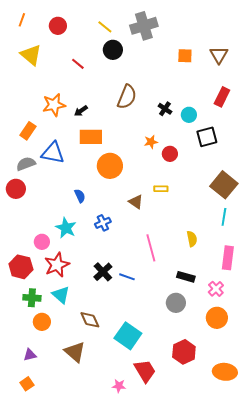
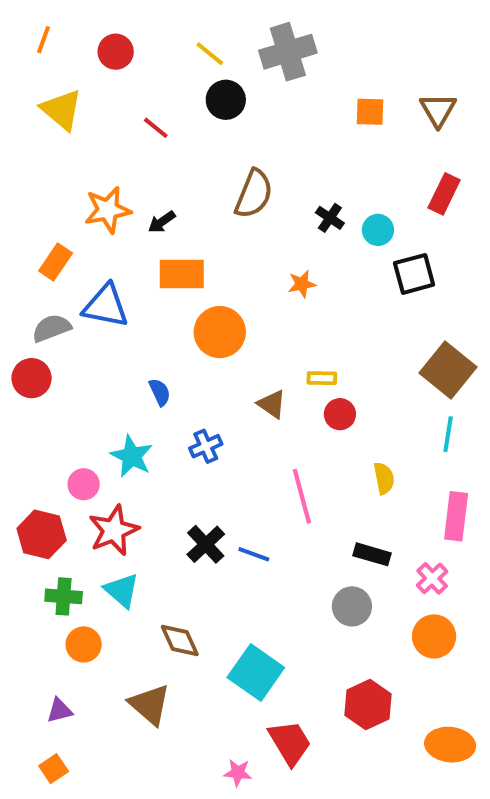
red circle: (170, 154) -> (340, 414), moved

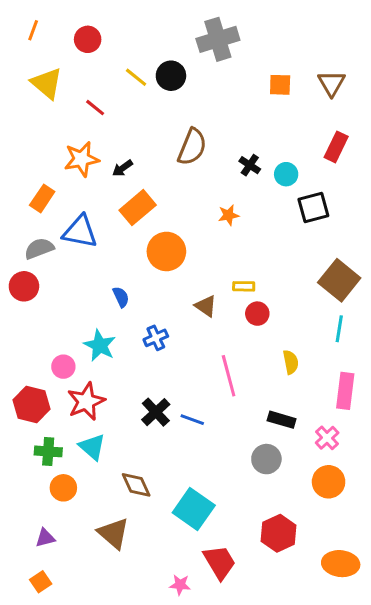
yellow line: (210, 54) -> (136, 77), moved
red line: (156, 128) -> (95, 108), moved
orange rectangle: (182, 274) -> (138, 208), turned -40

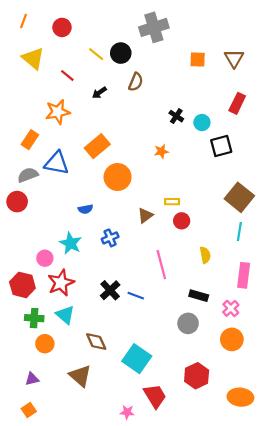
brown semicircle: (192, 147) -> (136, 82), moved, size x0.7
black arrow: (122, 168) -> (99, 93), moved
blue semicircle: (121, 297) -> (85, 209), turned 104
brown triangle: (206, 306) -> (145, 215), turned 49

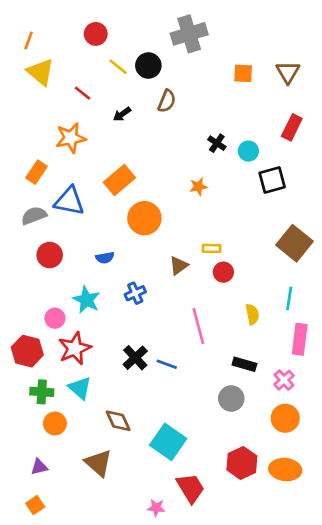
orange line: (24, 21) -> (29, 41), moved
red circle: (62, 27) -> (96, 34), moved
red circle: (17, 202) -> (50, 255), moved
cyan line: (239, 232) -> (289, 298), moved
orange ellipse: (240, 397) -> (285, 470), moved

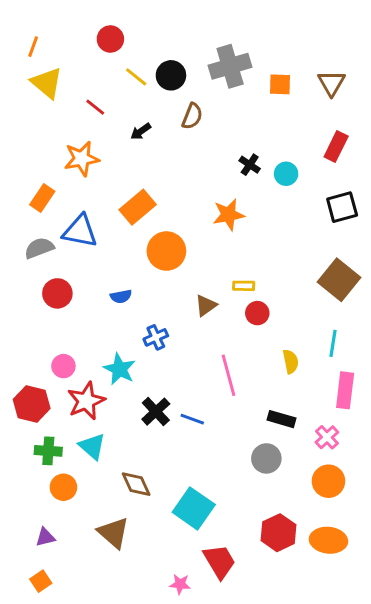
gray cross: (189, 34) -> (230, 66), moved
black square: (272, 180) -> (342, 207), moved
orange star: (198, 187) -> (229, 215), size x1.5
cyan star: (87, 300) -> (119, 369), moved

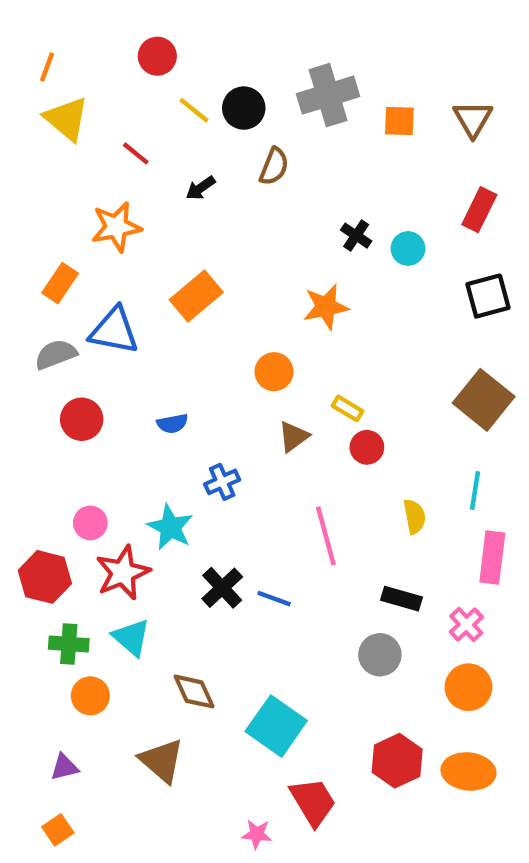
orange circle: (166, 251) -> (274, 372), moved, size x0.7
yellow rectangle: (244, 286) -> (347, 408), turned 30

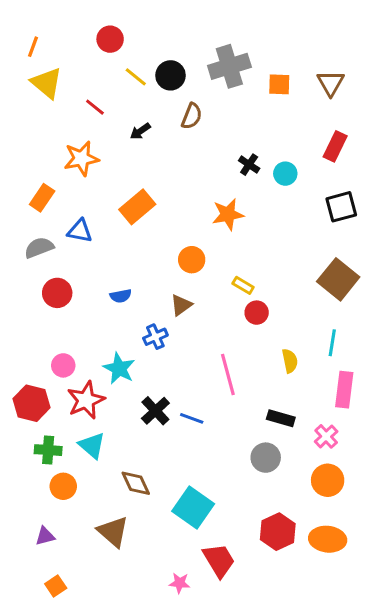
blue triangle: (114, 331) -> (80, 231), size x0.7
brown triangle: (293, 437) -> (181, 305), moved
orange square: (58, 830) -> (56, 586), moved

